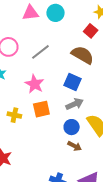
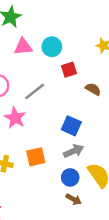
red square: (91, 31) -> (69, 70), moved, turned 32
brown semicircle: (83, 55) -> (93, 89), moved, size x0.6
pink star: (34, 84) -> (15, 118), moved

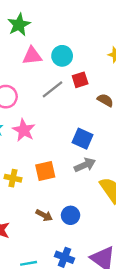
gray line: (35, 91) -> (53, 89), moved
blue circle: (70, 177) -> (71, 215), moved
brown arrow: (74, 199) -> (44, 215), moved

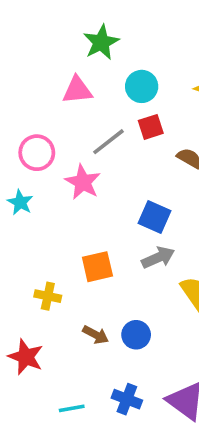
green star: (19, 25) -> (101, 42), moved
cyan circle: (62, 56) -> (142, 86), moved
pink star: (24, 130) -> (83, 182), moved
yellow cross: (13, 178) -> (48, 296), moved

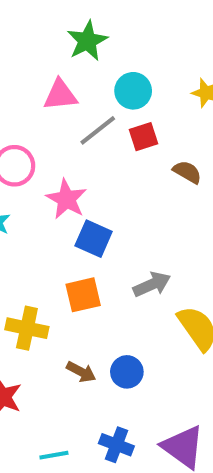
gray line: (109, 142) -> (98, 130), moved
blue square: (154, 217) -> (94, 239), moved
yellow cross: (48, 296) -> (27, 328), size x1.4

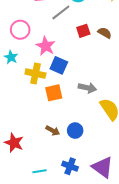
red square: (144, 137) -> (83, 31), moved
gray arrow: (152, 284) -> (87, 88), turned 36
yellow cross: (27, 328) -> (35, 74), moved

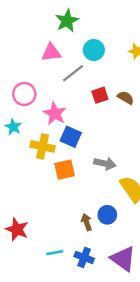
brown arrow: (53, 131) -> (87, 222), moved, turned -136
blue circle: (75, 131) -> (107, 215), moved
cyan line: (39, 171) -> (55, 253), moved

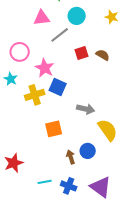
yellow cross: (43, 146) -> (35, 95), turned -30
orange square: (65, 170) -> (54, 129), moved
red star: (17, 229) -> (14, 163), turned 30

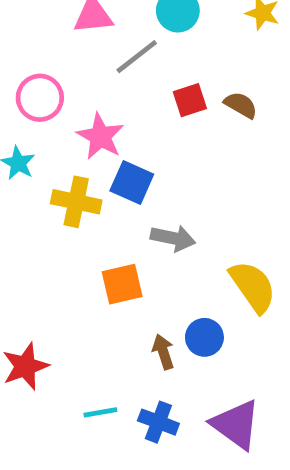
yellow cross: (35, 95) -> (76, 202), turned 30
gray arrow: (86, 109) -> (173, 238), moved

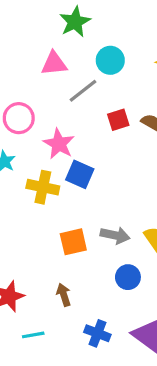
gray arrow: (173, 238) -> (115, 235), moved
brown arrow: (163, 352) -> (64, 295), moved
cyan line: (100, 412) -> (33, 335), moved

